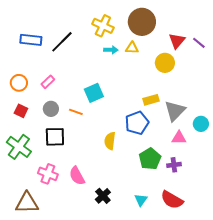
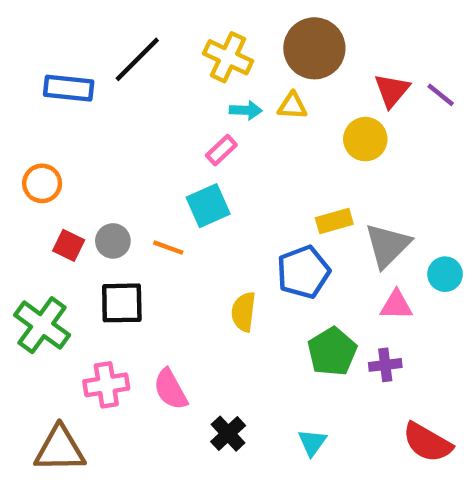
black line: (62, 42) -> (137, 59), moved
pink rectangle: (48, 82) -> (221, 150), moved
red square: (21, 111) -> (69, 245), moved
pink cross: (48, 174) -> (106, 385), turned -30
red semicircle: (172, 200) -> (427, 442), moved

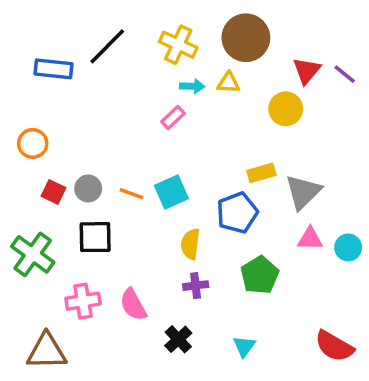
cyan square: (208, 206) -> (171, 192), moved
cyan circle: (445, 274) -> (348, 247), moved
purple cross: (385, 365) -> (196, 286), moved

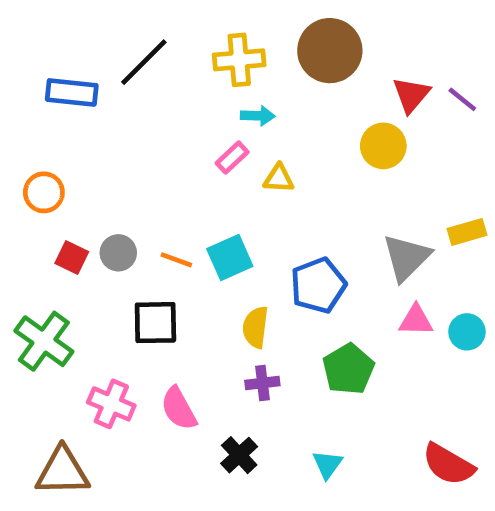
yellow cross: (178, 45) -> (239, 60), turned -30
yellow triangle: (229, 83) -> (279, 178), moved
yellow rectangle: (261, 173) -> (467, 232), moved
black square: (95, 237) -> (155, 323), moved
pink cross: (83, 301) -> (111, 404), turned 32

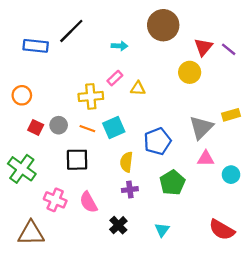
yellow cross: (239, 60) -> (91, 96), moved
cyan arrow: (258, 116) -> (120, 46), moved
cyan circle: (467, 332) -> (231, 175), moved

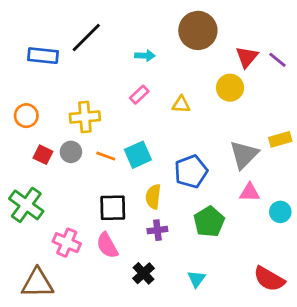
yellow triangle: (138, 88) -> (181, 104), moved
yellow cross: (91, 96) -> (85, 117), moved
black square: (77, 160) -> (113, 208), moved

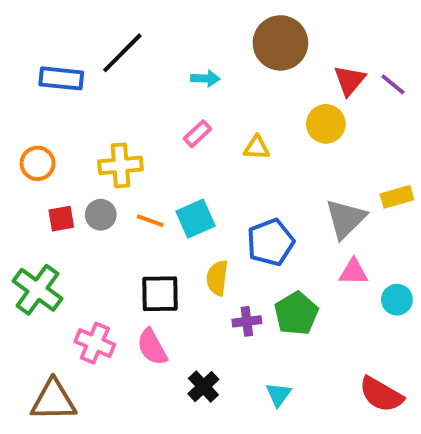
red square: (43, 155) -> (61, 219), turned -36
purple cross: (157, 230) -> (247, 321), moved

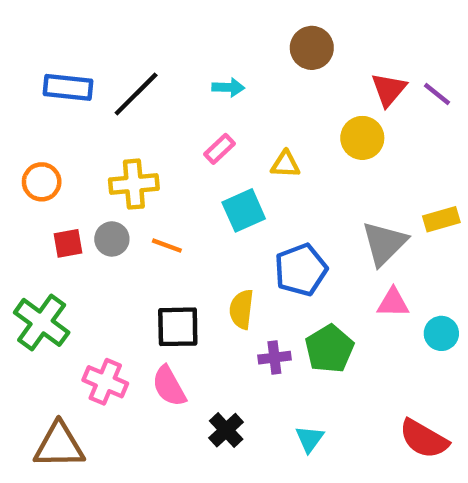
brown circle: (280, 43) -> (312, 48), size x0.7
black line: (122, 53) -> (136, 94), moved
cyan square: (196, 219) -> (244, 210), moved

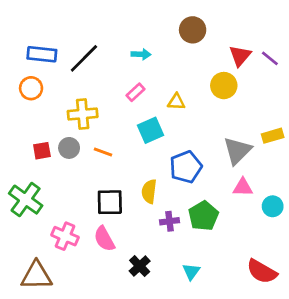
orange circle: (42, 182) -> (31, 88), moved

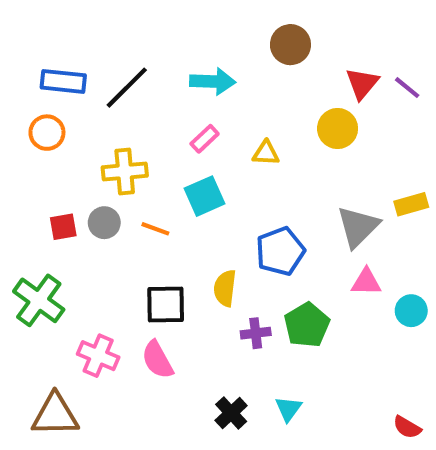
cyan arrow: (141, 54) -> (213, 81), size x1.5
cyan square: (150, 130) -> (205, 196), moved
black cross: (140, 266) -> (231, 413), moved
red semicircle: (262, 271) -> (407, 427), moved, size x0.6

